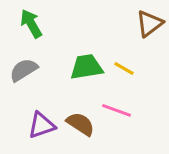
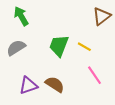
green trapezoid: (86, 67) -> (59, 46), turned -60
pink line: (116, 110) -> (95, 75), moved, turned 36

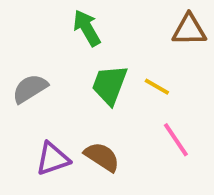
green arrow: (21, 16) -> (87, 28), moved
brown triangle: (102, 16) -> (189, 30), turned 36

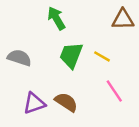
gray semicircle: (30, 89) -> (19, 58), turned 50

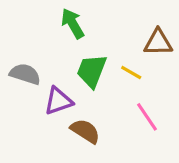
brown triangle: (123, 19) -> (158, 42), moved
purple triangle: (34, 103) -> (58, 101), moved

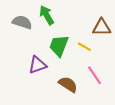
gray semicircle: (25, 74) -> (22, 22), moved
brown semicircle: (85, 131) -> (68, 84), moved

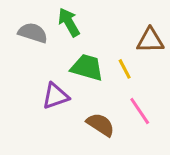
green trapezoid: (59, 46) -> (87, 67), turned 85
yellow line: (84, 47) -> (125, 69), turned 32

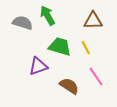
brown triangle: (150, 40) -> (93, 21), moved

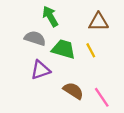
gray semicircle: (23, 23) -> (35, 38), moved
pink line: (96, 77) -> (102, 97), moved

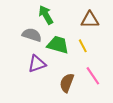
brown semicircle: (73, 91) -> (67, 83), turned -102
pink line: (102, 97) -> (93, 76), moved

